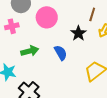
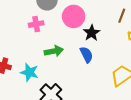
black star: (78, 33) -> (92, 33), moved

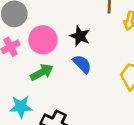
pink circle: (74, 16) -> (43, 40), moved

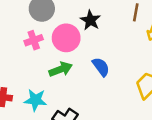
black star: (80, 36) -> (90, 20), moved

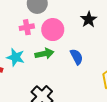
black star: (90, 20) -> (89, 20), moved
cyan star: (35, 100) -> (16, 57), moved

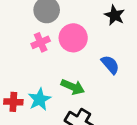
green arrow: (44, 54) -> (73, 87), moved, turned 48
cyan star: (16, 57) -> (40, 99), moved, turned -30

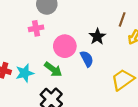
black star: (115, 15) -> (97, 37), moved
pink circle: (73, 38) -> (65, 46), moved

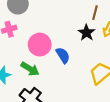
black star: (97, 37) -> (87, 33), moved

